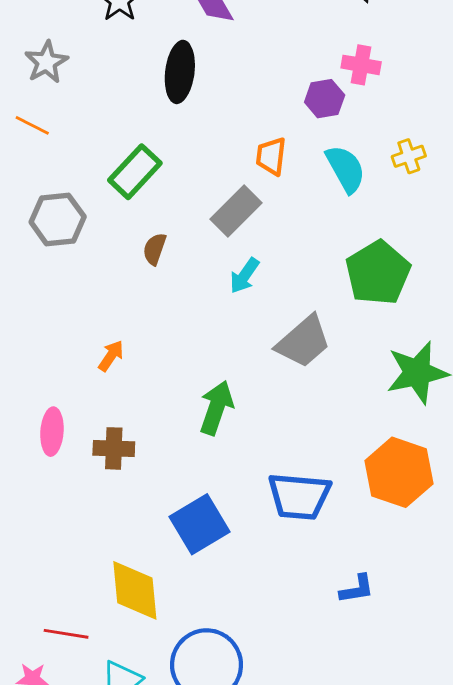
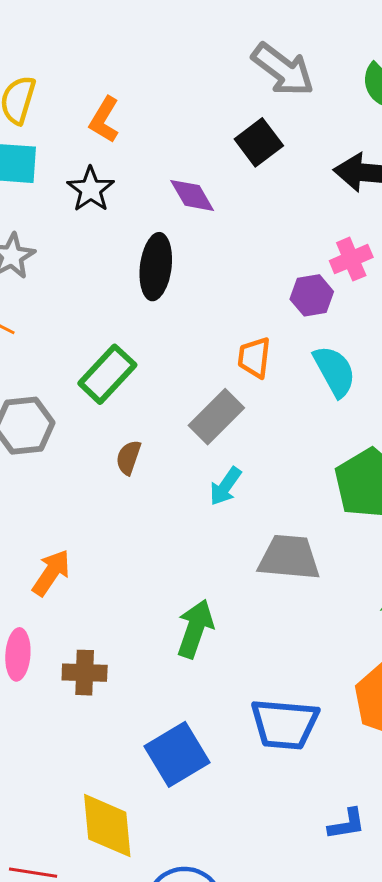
pink cross: (361, 65) -> (351, 259), turned -33
gray trapezoid: (303, 342) -> (289, 557), turned -134
orange arrow: (111, 356) -> (51, 573), moved, size x1.4

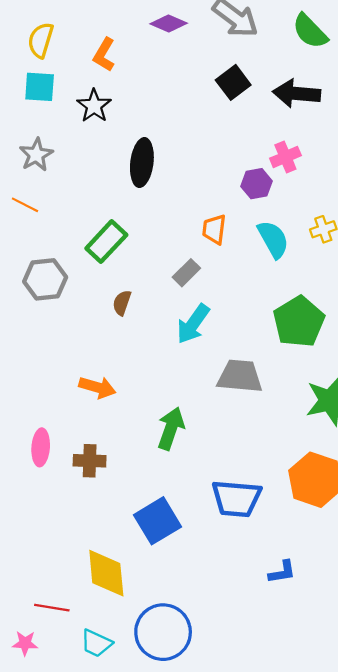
black square: (259, 142) -> (233, 82), moved
purple diamond: (192, 195) -> (169, 23), moved, turned -36
gray rectangle: (216, 417) -> (186, 273), size x0.7
cyan arrow: (225, 486) -> (193, 324), size x1.4
orange arrow: (51, 573) -> (97, 387), moved, turned 72

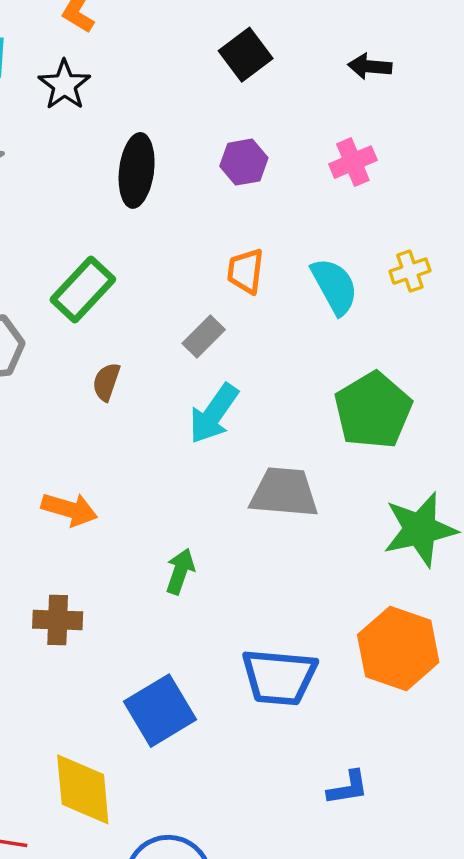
black square: (233, 82) -> (246, 55), moved
black arrow: (297, 94) -> (370, 66), size x0.6
purple hexagon: (257, 184) -> (244, 162), moved
green arrow: (171, 428) -> (180, 571), size x0.7

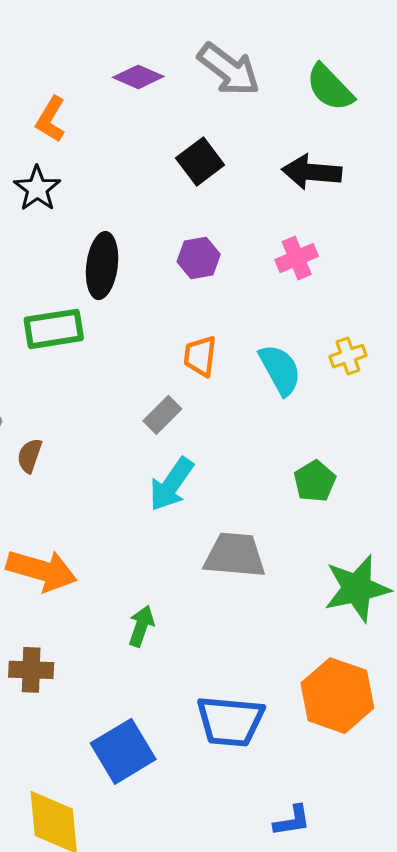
black arrow: (370, 66) -> (312, 172), size x1.5
green rectangle: (83, 290) -> (54, 329), moved, turned 38
brown semicircle: (106, 382) -> (30, 456), moved
green pentagon: (373, 410) -> (315, 481), size x0.6
orange arrow: (69, 509) -> (42, 570), size x1.4

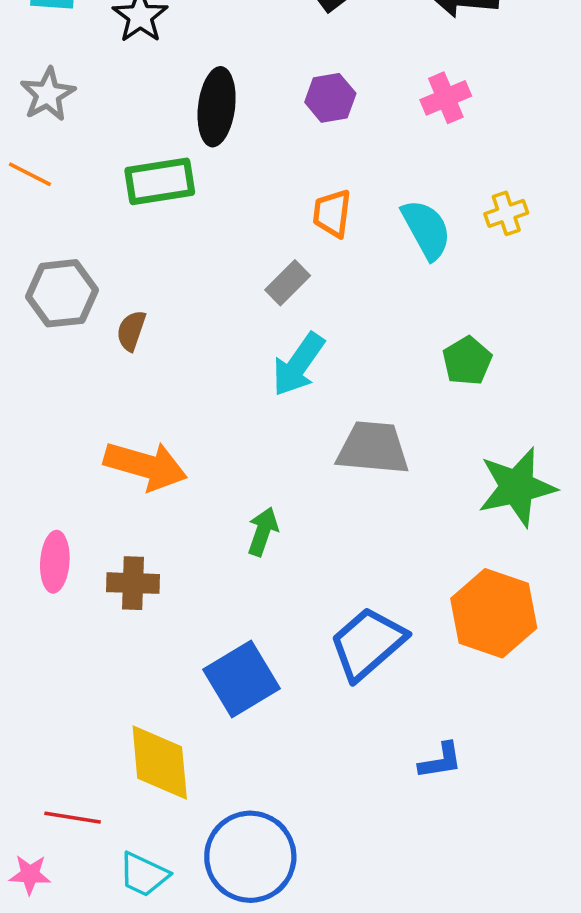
blue trapezoid: (230, 721) -> (368, 643), turned 134

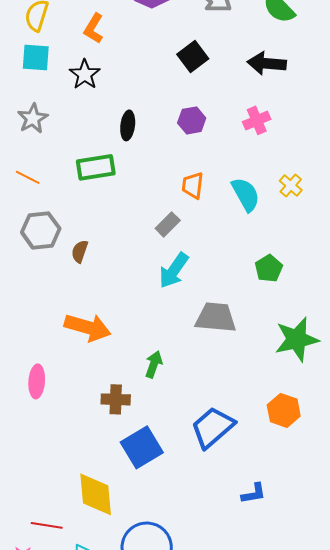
black ellipse: (217, 107) -> (128, 125), size x0.7
orange line: (30, 174) -> (28, 177), moved
yellow cross: (506, 213) -> (291, 185), turned -30
brown cross: (133, 583) -> (116, 399), moved
orange hexagon: (494, 613) -> (284, 410), size x0.7

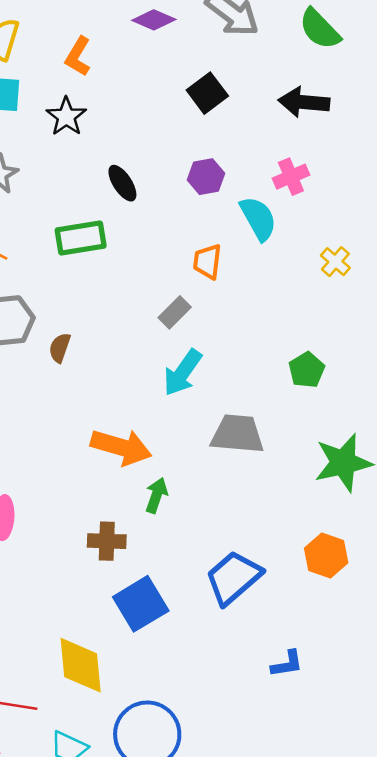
black ellipse: (128, 125) -> (122, 183), turned -40
cyan semicircle: (246, 194) -> (258, 218), moved
orange arrow: (88, 327) -> (121, 447), moved

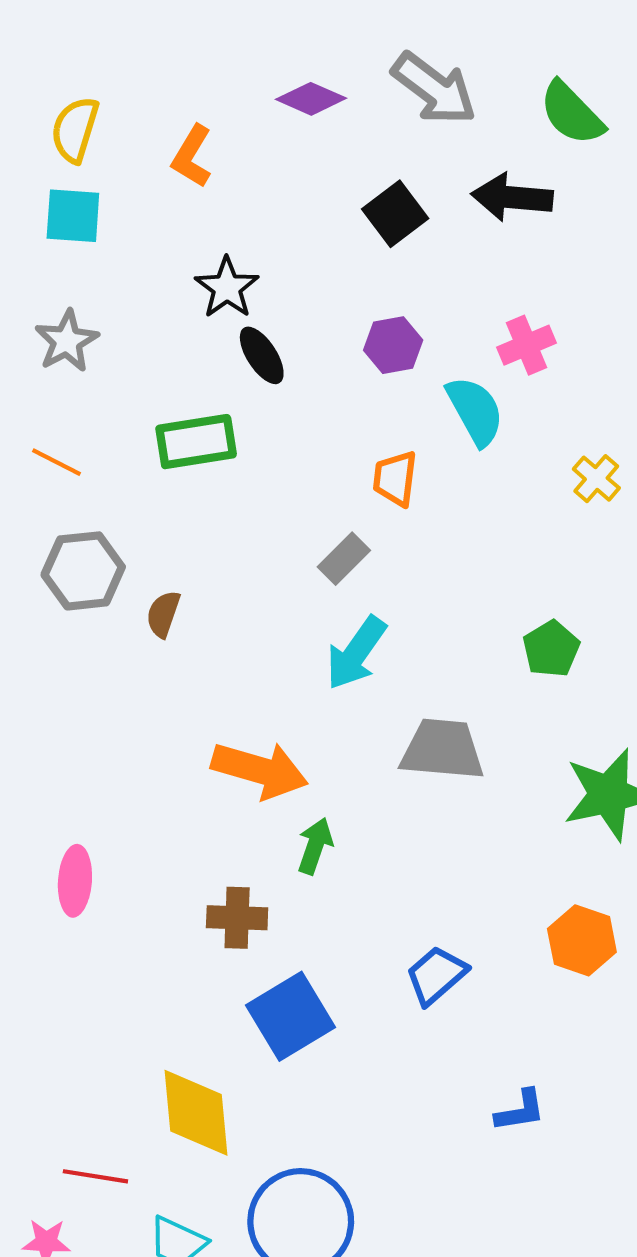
black arrow: (304, 102) -> (512, 197), moved
black star: (66, 117) -> (227, 288), moved
blue trapezoid: (233, 578) -> (436, 975), size x0.7

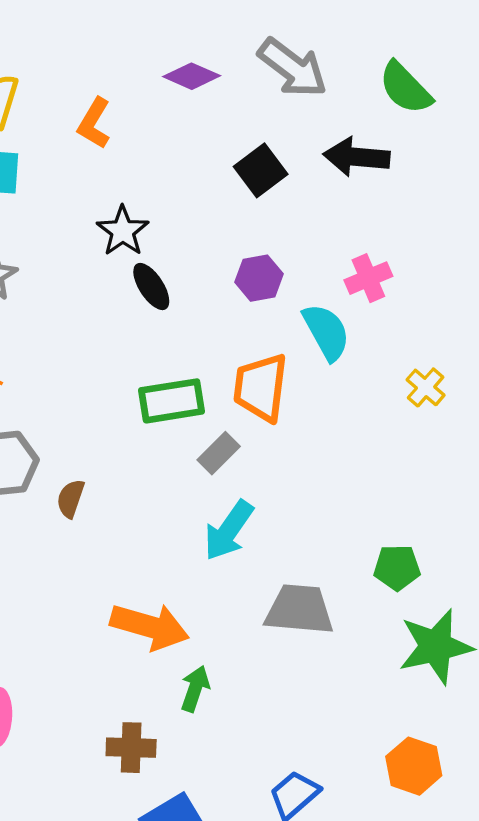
green rectangle: (196, 442) -> (171, 401), moved
orange trapezoid: (395, 479) -> (261, 387), size x1.5
green pentagon: (551, 649) -> (397, 568), moved, turned 30

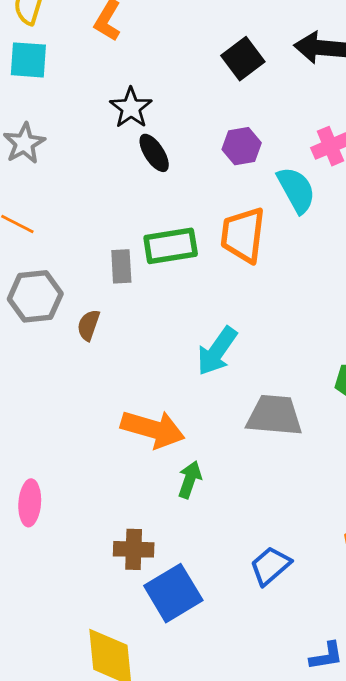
gray rectangle: (219, 453) -> (121, 266), moved, turned -48
brown cross: (131, 748) -> (134, 549), moved

